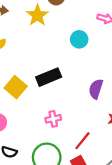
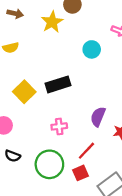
purple semicircle: (96, 89) -> (98, 117), moved

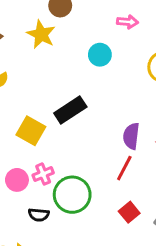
pink cross: (59, 126) -> (43, 174), moved
red line: (86, 151) -> (124, 168), moved
green circle: (49, 164) -> (72, 195), moved

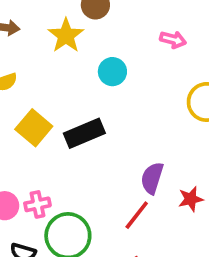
cyan circle: (100, 55) -> (112, 72), moved
yellow square: (31, 131) -> (34, 128), moved

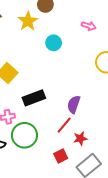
black rectangle: (84, 133) -> (34, 98), moved
red star: (191, 199) -> (80, 138), moved

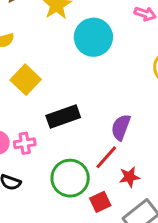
cyan circle: (54, 43) -> (93, 37), size x1.6
green circle: (24, 135) -> (70, 178), moved

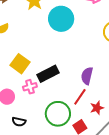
yellow square: (26, 80) -> (20, 64), moved
pink cross: (25, 143) -> (30, 87), moved

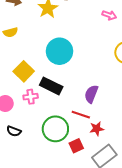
cyan circle: (61, 19) -> (59, 51), moved
black rectangle: (48, 74) -> (51, 86), turned 45
red line: (80, 97) -> (81, 115), turned 66

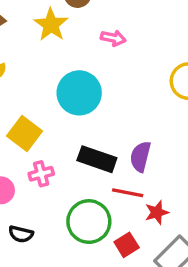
pink arrow: (109, 15) -> (113, 38), moved
black rectangle: (51, 86) -> (97, 159), moved

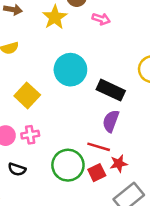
pink arrow: (113, 38) -> (101, 19), moved
black rectangle: (97, 159) -> (111, 90), moved
pink cross: (41, 174) -> (30, 135), moved
red square: (127, 245) -> (97, 173), moved

